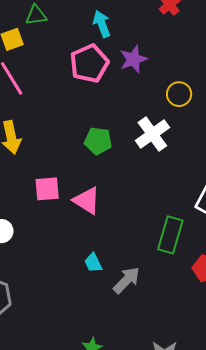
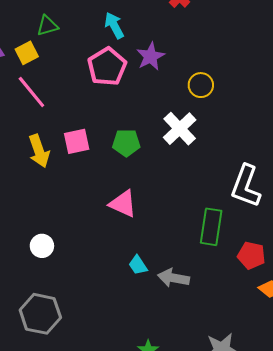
pink square: (47, 189) -> (77, 141), moved
gray arrow: (127, 280) -> (174, 278), turned -116

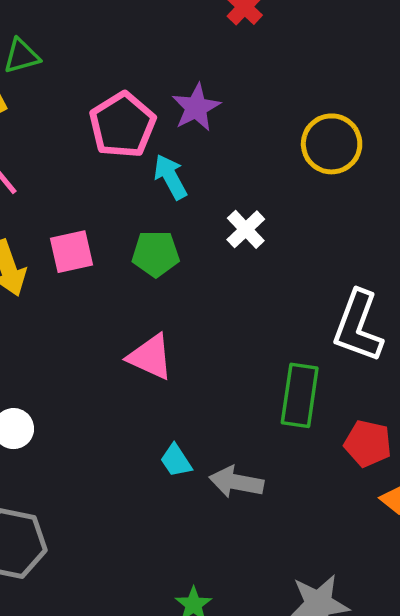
cyan arrow: (114, 25) -> (170, 177), moved
yellow circle: (201, 85) -> (332, 144), moved, size x1.4
white cross: (180, 129) -> (246, 229), size x0.7

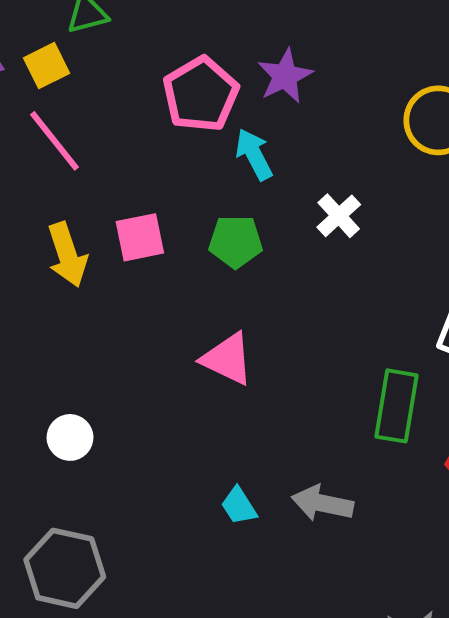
cyan trapezoid: (176, 461) -> (239, 506), moved

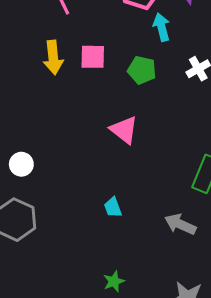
white circle: (70, 437) -> (21, 164), moved
gray arrow: (322, 503) -> (180, 224), moved

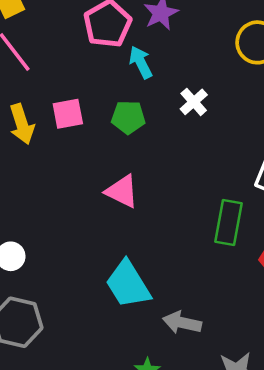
cyan trapezoid: (113, 207) -> (128, 284), size x2.0
gray arrow: (180, 224) -> (182, 323), moved

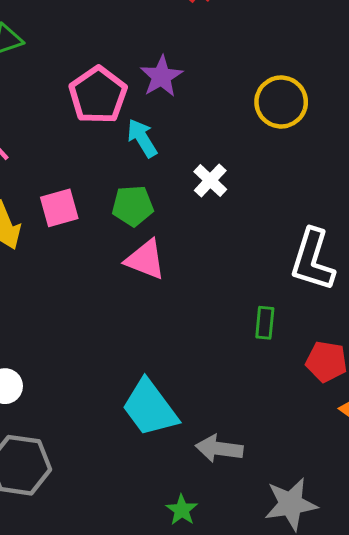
pink triangle: (122, 191) -> (145, 260), moved
green rectangle: (228, 223) -> (265, 323), size x0.6

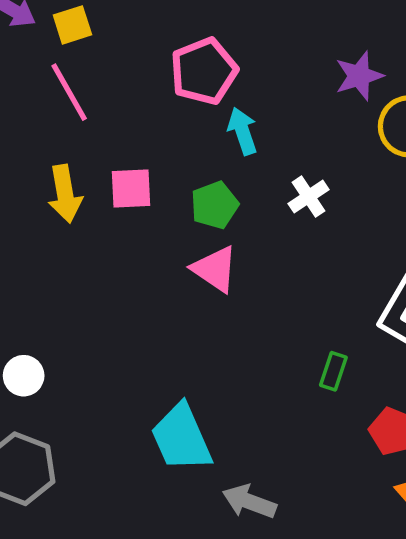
purple star: (161, 76) -> (359, 76), moved
green pentagon: (133, 206) -> (215, 205), turned -30

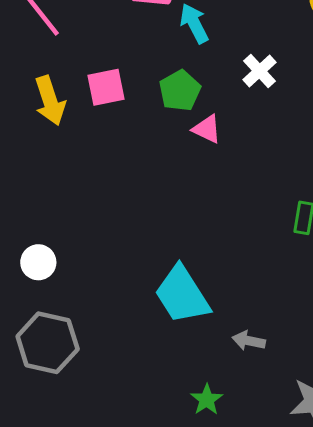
pink triangle: (215, 269) -> (207, 129), moved, size x0.7
gray arrow: (249, 502) -> (249, 341), size x0.7

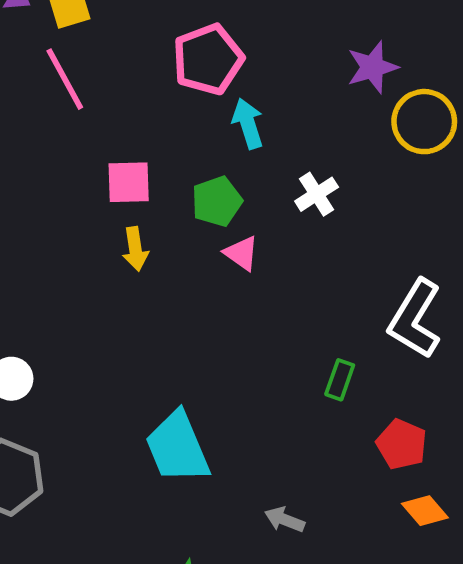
yellow arrow: (50, 101) -> (135, 249), moved, size x0.7
gray arrow: (249, 341) -> (285, 520), moved

